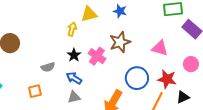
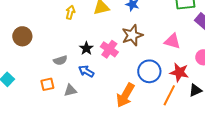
yellow arrow: (72, 29) -> (70, 12), moved
gray triangle: (74, 97) -> (70, 90), moved

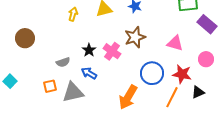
gray triangle: (70, 90) -> (73, 92), size x1.6

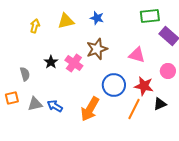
gray semicircle: (63, 62) -> (25, 74), turned -88
blue arrow: (89, 73) -> (55, 106), moved
gray triangle: (73, 92) -> (35, 104), size x0.7

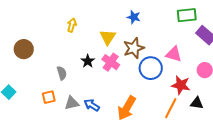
yellow triangle: (66, 21) -> (108, 37), moved, turned -42
blue circle: (114, 85) -> (151, 68), moved
black triangle: (160, 104) -> (197, 103), turned 32

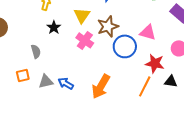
black star: (88, 61) -> (54, 27), moved

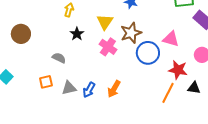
gray semicircle: (36, 51) -> (59, 58), turned -48
blue arrow: (66, 83) -> (89, 90), turned -91
orange arrow: (101, 86) -> (114, 89), moved, size x0.7

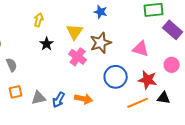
blue circle: (148, 53) -> (116, 77), moved
gray semicircle: (59, 58) -> (12, 65), moved, turned 40
orange arrow: (114, 89) -> (84, 99), turned -108
orange line: (168, 93) -> (138, 103), turned 40

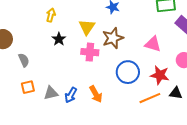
pink cross: (78, 57) -> (90, 52), turned -30
orange arrow: (84, 99) -> (96, 94), turned 48

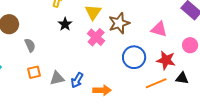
pink cross: (90, 52) -> (96, 37), turned 36
orange arrow: (96, 94) -> (102, 90), moved, turned -60

